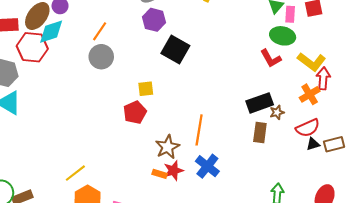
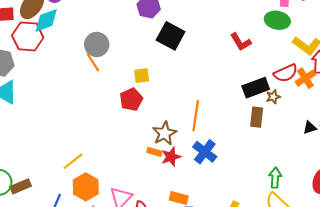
orange line: (100, 31) -> (93, 62), moved, turned -66
red L-shape: (271, 58) -> (241, 42), moved
red semicircle: (308, 128) -> (286, 73), moved
orange rectangle: (160, 174) -> (154, 152), moved

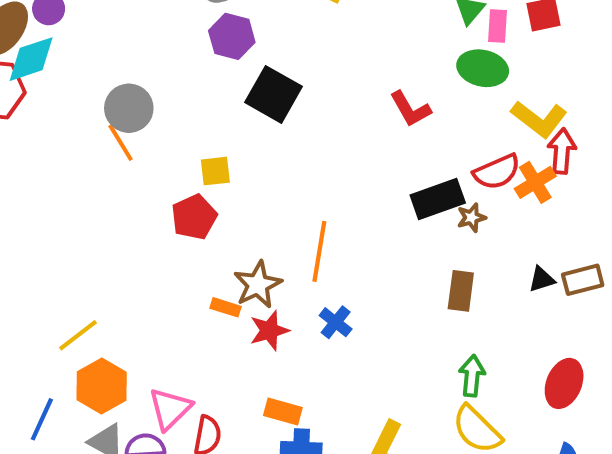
brown rectangle: (257, 117) -> (461, 291), moved
orange rectangle: (154, 152) -> (226, 307), moved
blue cross: (205, 152) -> (336, 322), size x0.7

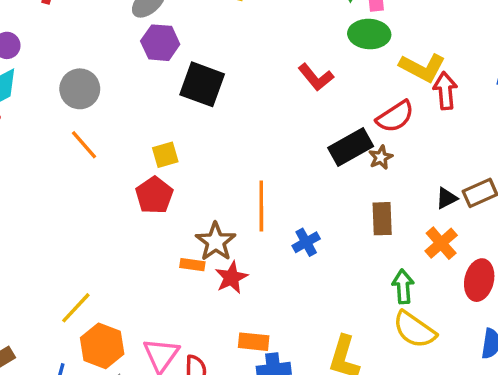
gray circle: (129, 108) -> (80, 89), moved
orange cross: (535, 182) -> (441, 243), moved
blue cross: (336, 322) -> (306, 242), moved, turned 32

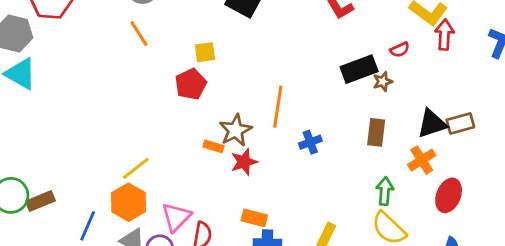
red semicircle: (395, 117) -> (400, 50), size x0.6
black triangle: (447, 198) -> (432, 124), size x1.6
yellow line: (76, 308) -> (136, 168), moved

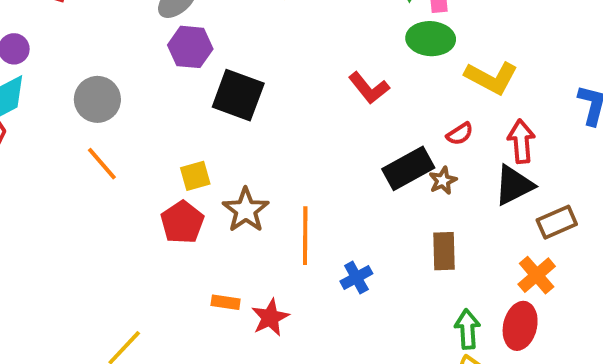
red arrow: (444, 35) -> (521, 141), moved
black triangle: (432, 124) -> (514, 185), moved
brown star: (236, 130) -> (246, 210), moved
orange cross: (422, 160) -> (537, 275), moved
red ellipse: (449, 195) -> (520, 326), moved

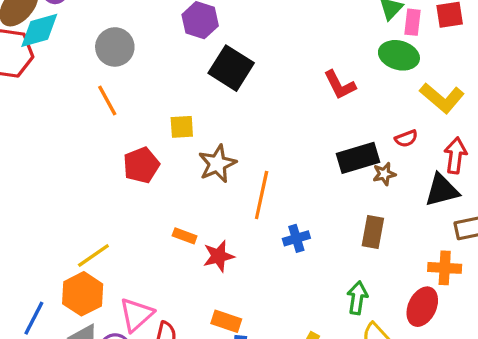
red pentagon: (182, 222) -> (141, 165), moved
orange cross: (537, 275) -> (445, 268), turned 32
green arrow: (467, 329) -> (357, 298), moved

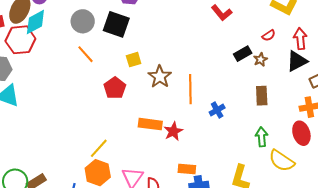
black square: (231, 68) -> (116, 24), moved
black rectangle: (358, 158) -> (243, 54), size x0.7
orange rectangle: (185, 236) -> (150, 124), size x1.6
red ellipse: (422, 307) -> (301, 133), turned -30

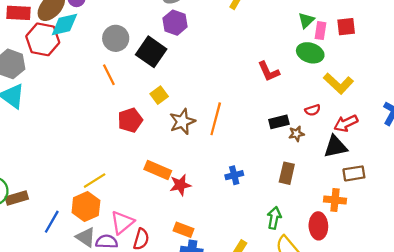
red arrow: (300, 39) -> (346, 123), turned -125
yellow square: (134, 60) -> (159, 95), turned -35
orange line: (190, 89) -> (216, 119), moved

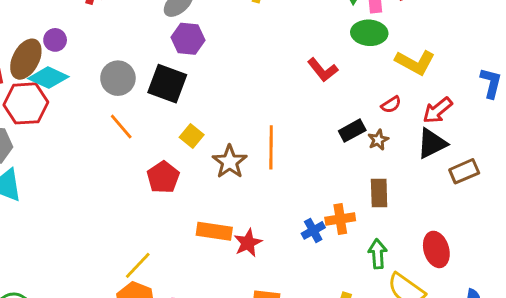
cyan diamond: (64, 25) -> (48, 78), turned 52
blue cross: (234, 175) -> (313, 230), moved
orange cross: (335, 200) -> (340, 219), moved

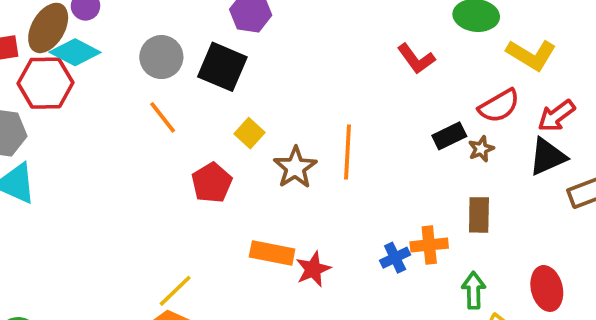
red semicircle: (391, 105) -> (499, 106), size x1.6

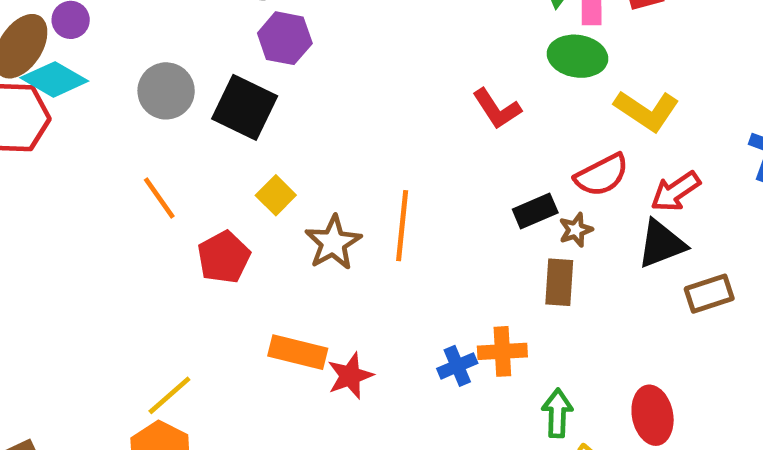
orange line: (163, 117) -> (159, 198), moved
brown rectangle: (479, 215) -> (559, 282), moved

